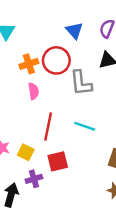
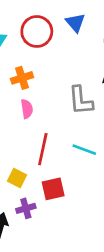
blue triangle: (74, 31) -> (75, 23), moved
red circle: (56, 60) -> (37, 31), moved

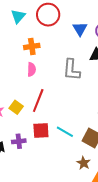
blue triangle: (75, 23) -> (80, 29), moved
cyan line: (84, 150) -> (65, 132), moved
yellow square: (17, 178) -> (16, 107), moved

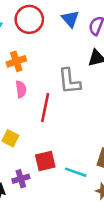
blue triangle: (80, 29) -> (70, 19), moved
red line: (38, 100) -> (45, 108), moved
cyan line: (65, 132) -> (76, 172), moved

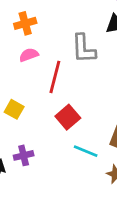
pink semicircle: (21, 89) -> (29, 55), turned -105
red square: (45, 161) -> (68, 117), moved, turned -30

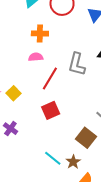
cyan line: (86, 151) -> (53, 158), moved
purple cross: (24, 155) -> (10, 129), turned 32

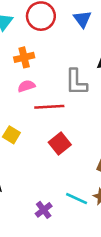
red line: (50, 79) -> (49, 107), turned 70
purple cross: (10, 129) -> (44, 210), moved, turned 32

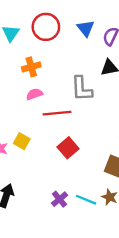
purple cross: (44, 210) -> (60, 199), moved

